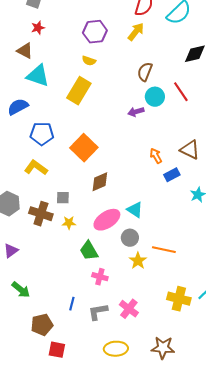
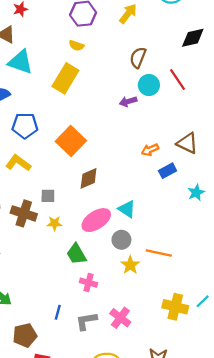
orange arrow: (156, 156) -> (150, 150), turned -84

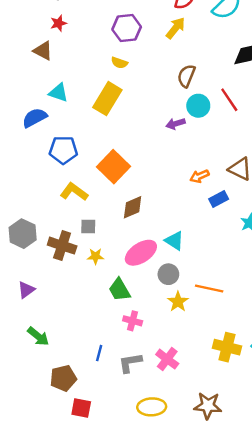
cyan triangle: (20, 62) -> (58, 93), moved, size x0.7
yellow L-shape: (18, 163) -> (74, 192), moved

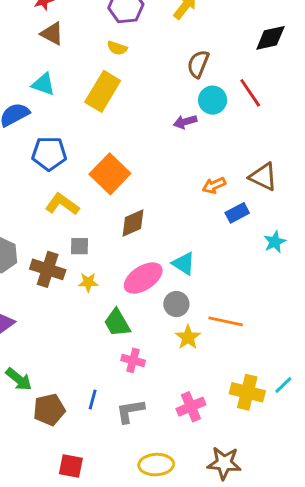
brown triangle: (43, 51) -> (52, 34), moved
pink cross: (167, 359) -> (191, 407), moved, turned 30
brown pentagon: (63, 378) -> (49, 410), moved

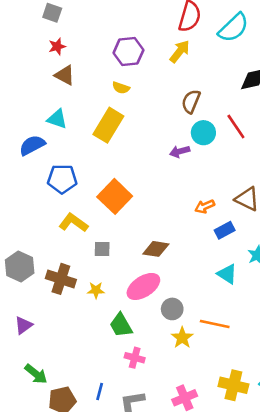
brown diamond: (133, 223) -> (156, 249), moved, turned 32
gray square: (80, 246) -> (102, 249), moved
cyan triangle: (184, 264) -> (227, 274), moved

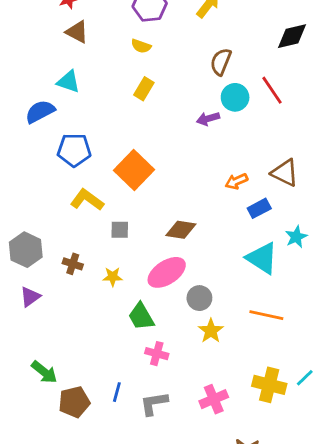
yellow rectangle: (108, 125) -> (144, 89), moved, size x0.6
cyan triangle: (227, 274) -> (262, 258), size x1.4
brown cross: (61, 279) -> (73, 264), size x0.6
orange line: (215, 324) -> (266, 315), moved
purple triangle: (23, 325) -> (30, 297), moved

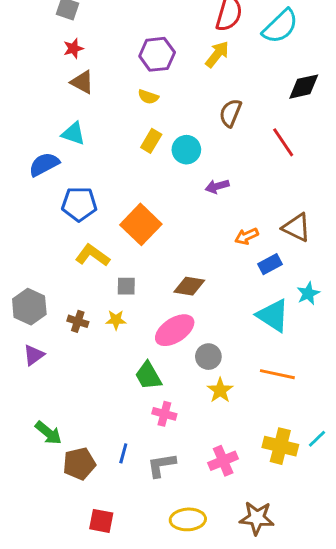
cyan circle: (235, 97) -> (186, 150), moved
purple arrow: (208, 119) -> (217, 186), moved
yellow star: (113, 277) -> (116, 320), moved

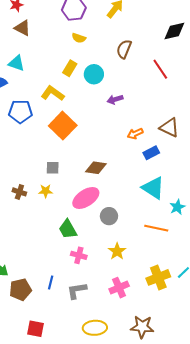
yellow semicircle: (148, 97) -> (79, 38), moved
yellow L-shape: (92, 255) -> (53, 93), moved
cyan star: (308, 293) -> (177, 207), moved
yellow star: (220, 390) -> (117, 251), moved
yellow cross: (280, 446) -> (158, 277), turned -35

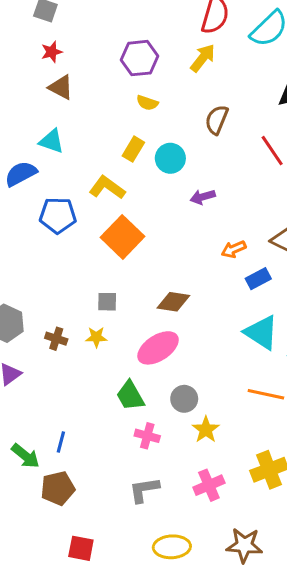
gray circle: (109, 216) -> (184, 399), moved
blue line: (51, 283) -> (61, 442), moved

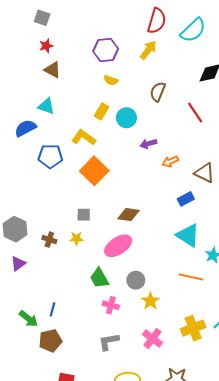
orange arrow: (234, 249) -> (170, 161), moved
pink cross: (209, 485) -> (152, 339), turned -30

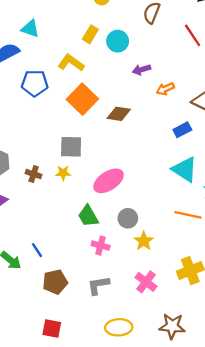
gray square: (84, 215) -> (71, 147), size x1.5
brown diamond: (129, 215) -> (119, 114), moved
blue line: (52, 309) -> (37, 250), turned -48
brown pentagon: (50, 341) -> (55, 282), moved

